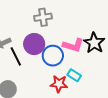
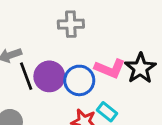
purple circle: (34, 44) -> (49, 76), moved

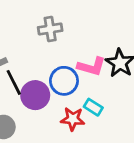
purple circle: (49, 76) -> (35, 95), moved

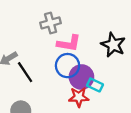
pink L-shape: (91, 66) -> (69, 43), moved
purple circle: (35, 95) -> (81, 77), moved

